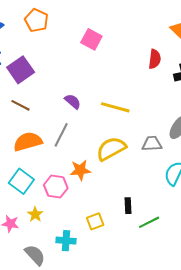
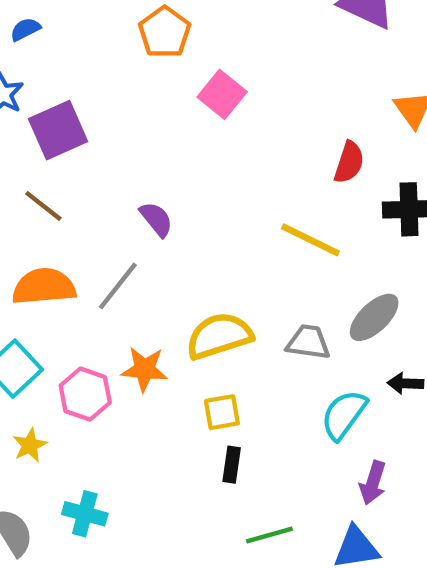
orange pentagon: (36, 20) -> (165, 32), moved
yellow line: (115, 107) -> (310, 240), moved
yellow square: (95, 221) -> (222, 412), moved
green line: (149, 222) -> (269, 535), moved

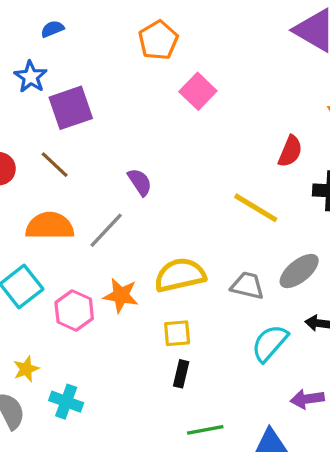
yellow star: (30, 445) -> (26, 369), moved
purple arrow: (373, 483) -> (307, 399), moved, turned 60

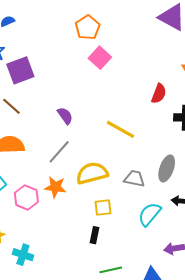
orange pentagon: (158, 40) -> (88, 27), moved
yellow line: (256, 208) -> (120, 129), moved
gray line: (106, 230) -> (59, 152), moved
gray ellipse: (299, 271) -> (167, 168), turned -30
yellow square: (177, 333) -> (103, 208), moved

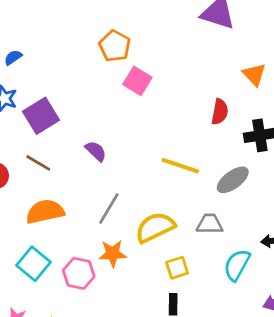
purple semicircle: (65, 116) -> (96, 151), moved
gray ellipse: (167, 168) -> (233, 180), moved, turned 45

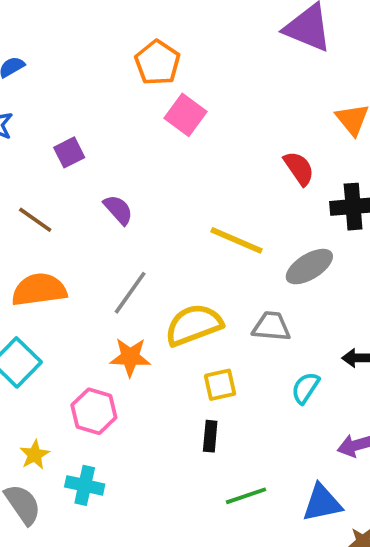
red semicircle: (220, 112) -> (299, 168), turned -50
purple square: (41, 116) -> (69, 152), moved, size x0.6
cyan semicircle: (237, 265) -> (305, 388), size x0.7
pink hexagon: (79, 273) -> (94, 411), moved

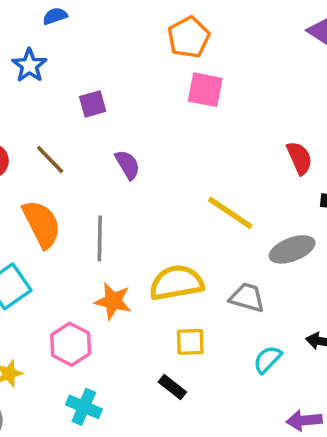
pink square: (186, 115) -> (205, 90), turned -36
orange semicircle: (39, 290) -> (42, 224), turned 60
gray line: (130, 293) -> (100, 239), moved, turned -45
black rectangle: (210, 436) -> (172, 387), turned -68
cyan cross: (85, 485) -> (84, 407), moved

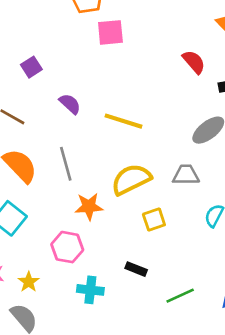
yellow line: (230, 213) -> (123, 121), moved
black rectangle: (172, 387) -> (136, 269), moved

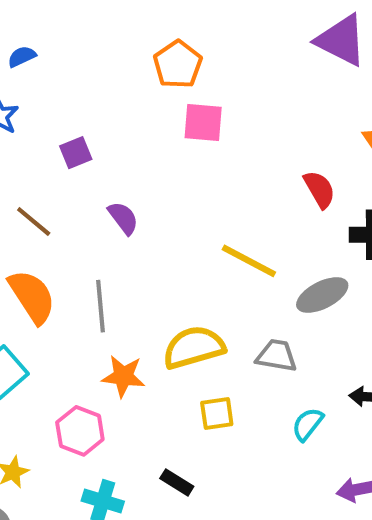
yellow line: (123, 121) -> (249, 261), moved

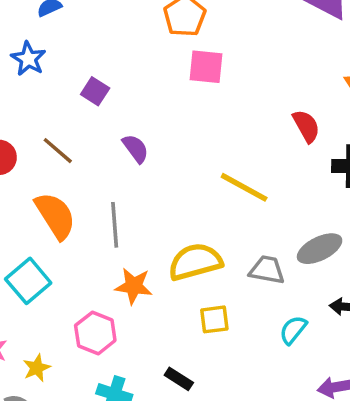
purple square: (76, 153) -> (95, 91), turned -36
gray ellipse: (322, 295) -> (320, 249), moved

